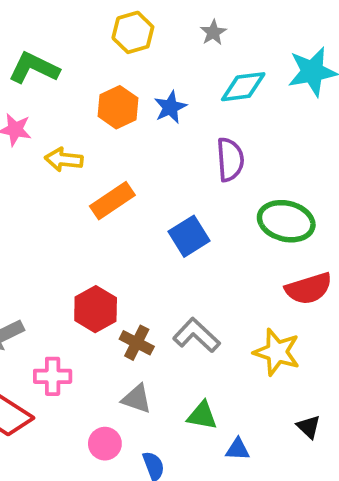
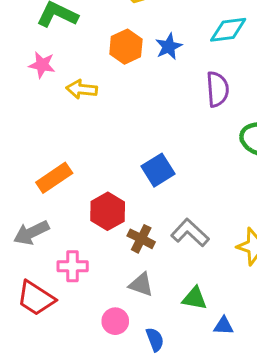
orange rectangle: (112, 201) -> (54, 178), moved
blue square: (189, 236) -> (158, 170), moved

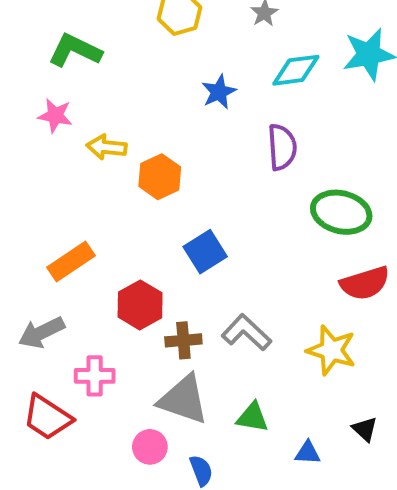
orange hexagon: (126, 47) -> (160, 177), moved
brown cross: (141, 239) -> (183, 340), turned -32
gray triangle: (141, 285) -> (183, 400), size x1.6
blue triangle: (224, 326) -> (308, 453), moved

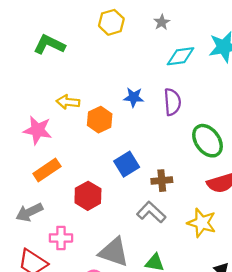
blue star: (219, 92) -> (134, 97), moved, turned 30
pink star: (55, 116) -> (38, 130), moved, size x1.4
green ellipse: (341, 212) -> (207, 141), turned 40
brown cross: (183, 340) -> (162, 181), moved

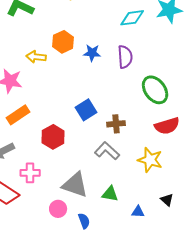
orange hexagon: (100, 120) -> (63, 42), moved

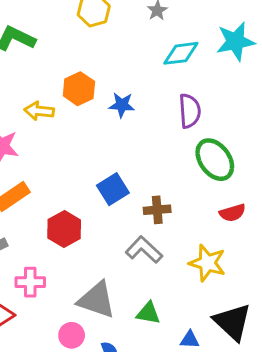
purple semicircle: (125, 57) -> (190, 111), moved
red semicircle: (167, 126) -> (233, 213), size x0.7
black triangle: (167, 200) -> (233, 322), size x2.0

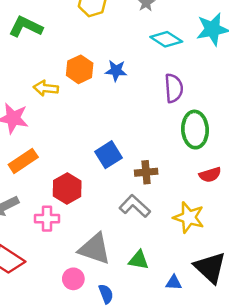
cyan diamond: (181, 53) -> (166, 39), turned 40
blue star: (122, 105) -> (116, 71), moved
green ellipse: (215, 160) -> (195, 130), turned 33
pink cross: (30, 282) -> (47, 219), moved

